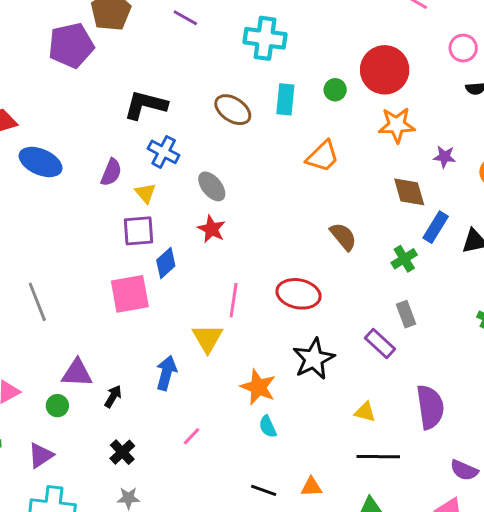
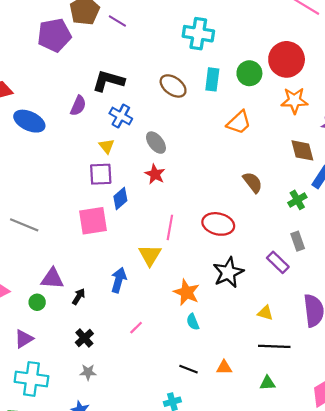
purple line: (185, 18) -> (117, 21), moved
green circle: (335, 90) -> (249, 73), size x1.5
purple semicircle: (111, 172) -> (78, 106), moved
gray line: (37, 302) -> (24, 225), turned -48

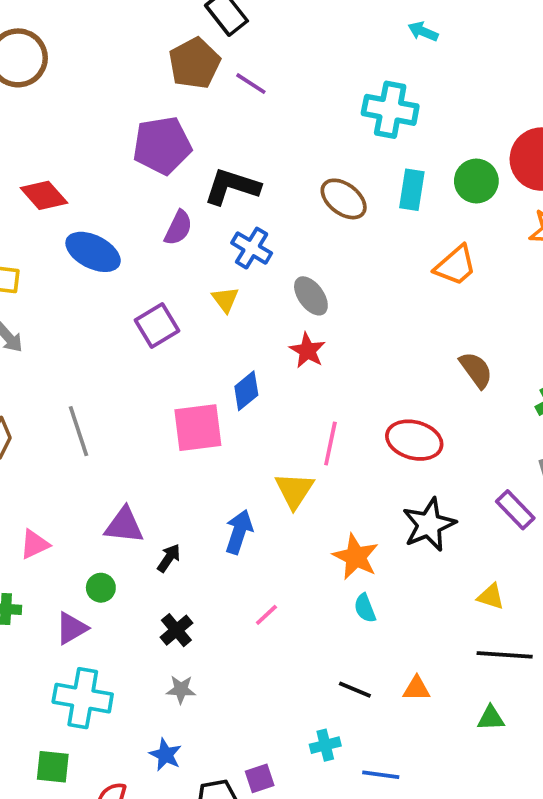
purple pentagon: (54, 35) -> (162, 145), moved
purple square: (101, 174) -> (157, 325), moved, turned -30
gray line: (24, 225) -> (79, 431), turned 48
green circle: (37, 302) -> (101, 588), moved

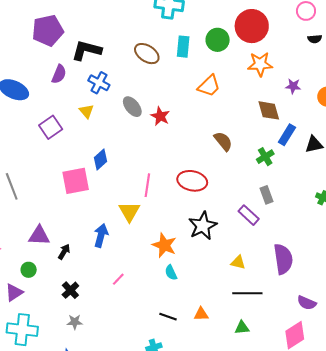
red star: (307, 351) -> (160, 116), moved

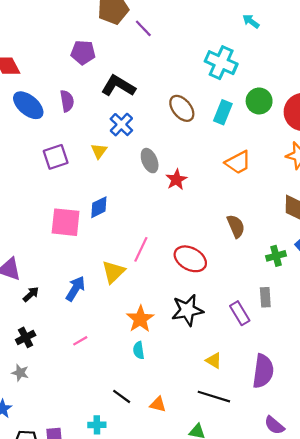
purple pentagon: (48, 30) -> (83, 52), size x0.7
green circle: (218, 40) -> (259, 101), moved
purple semicircle: (59, 74) -> (67, 101), moved, turned -48

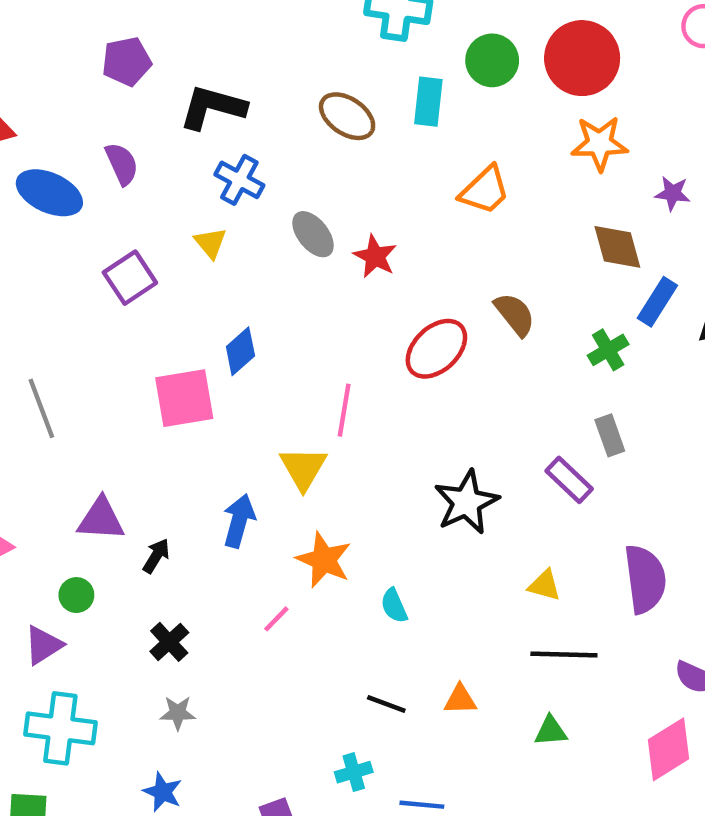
red ellipse: (190, 259) -> (436, 349), moved, turned -56
orange star: (140, 319) -> (324, 560), moved

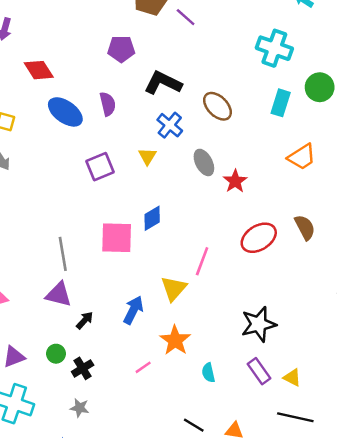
brown ellipse: (347, 116) -> (217, 106), moved
gray line: (41, 408) -> (63, 254), moved
purple rectangle: (569, 480) -> (259, 371), moved
green circle: (76, 595) -> (56, 354), moved

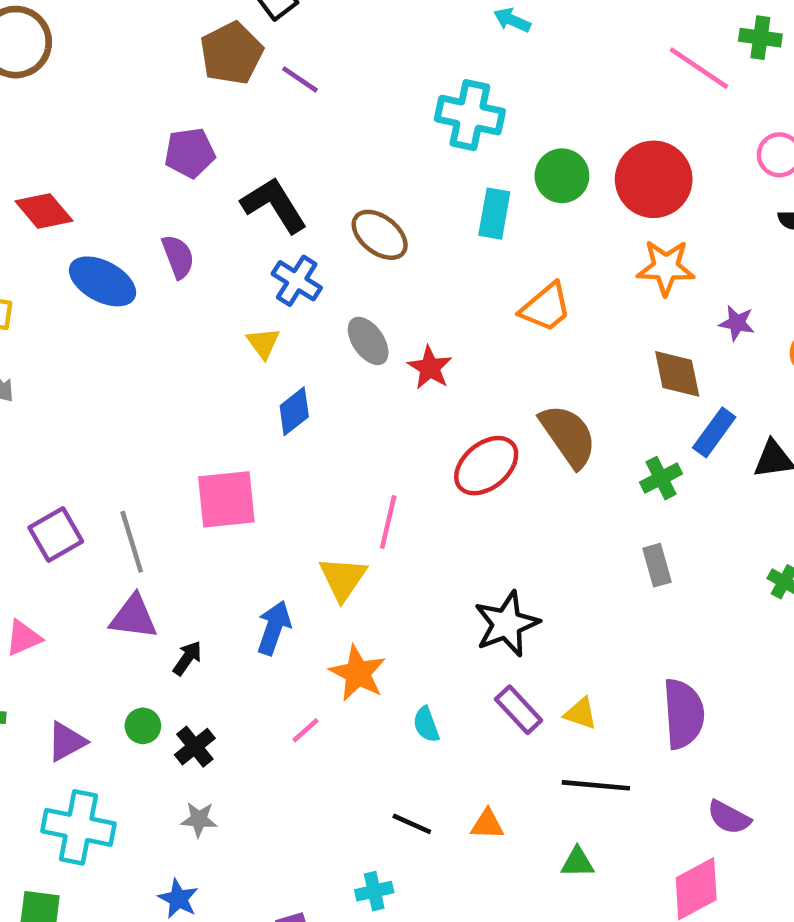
black L-shape: (163, 83) -> (274, 205), turned 39
purple square: (100, 167) -> (56, 535), moved
blue diamond: (152, 218) -> (294, 411), moved
brown semicircle: (305, 227) -> (568, 436), size x1.4

